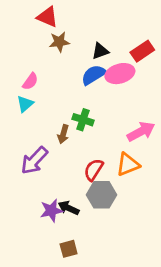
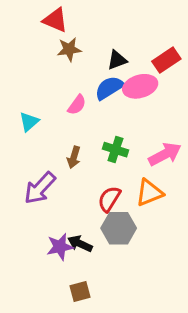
pink semicircle: (30, 81) -> (77, 105), moved
green cross: (83, 120) -> (115, 150), moved

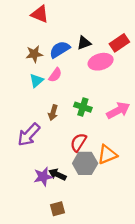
brown star: (69, 49) -> (34, 54), moved
blue semicircle: (109, 88) -> (60, 50), moved
cyan triangle: (29, 122) -> (36, 80), moved
orange triangle: (149, 193) -> (107, 155), moved

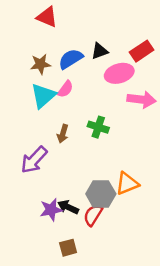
cyan triangle: (36, 80) -> (43, 96), size x1.5
pink arrow: (118, 110) -> (142, 100), moved, turned 35
red semicircle: (78, 142) -> (93, 215), moved

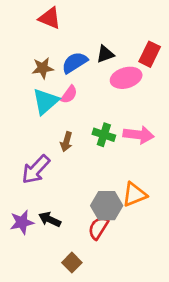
red rectangle: (142, 51) -> (150, 54), turned -30
pink arrow: (142, 100) -> (139, 135), moved
black arrow: (68, 207) -> (50, 219), moved
purple star: (51, 210) -> (22, 222), moved
brown square: (68, 248) -> (72, 263), turned -30

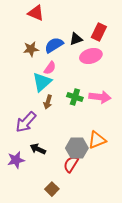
red rectangle: (150, 54) -> (99, 32), moved
cyan triangle: (45, 101) -> (42, 82), moved
black arrow: (50, 219) -> (38, 149), moved

